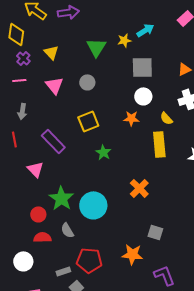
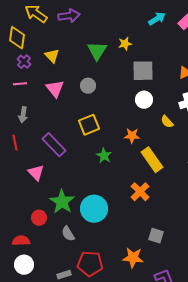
cyan arrow: (145, 30) -> (157, 19), moved
orange star: (131, 118) -> (132, 136), moved
yellow rectangle: (159, 144) -> (152, 160), moved, turned -30
red semicircle: (42, 237) -> (21, 241), moved

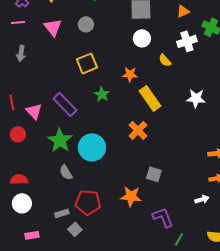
red line: (15, 143) -> (12, 102), moved
purple rectangle: (54, 145) -> (65, 104), moved
red circle: (39, 218) -> (18, 134), moved

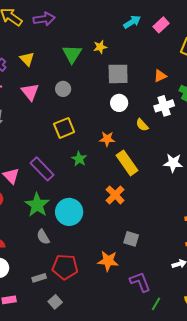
gray square: (75, 229) -> (55, 302), moved

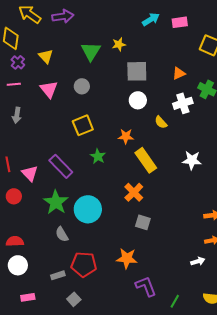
pink rectangle: (161, 25) -> (180, 22), turned 35
gray square: (131, 239) -> (143, 222), moved
purple L-shape: (140, 282) -> (146, 286), moved

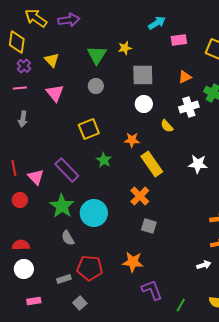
pink rectangle: (180, 22) -> (179, 40), moved
gray circle: (82, 86) -> (96, 86), moved

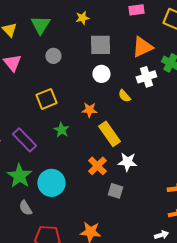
green triangle: (97, 55) -> (40, 25), moved
orange triangle: (185, 77) -> (142, 47), size x1.6
white star: (198, 164) -> (127, 162), moved
gray square: (149, 226) -> (115, 191), moved

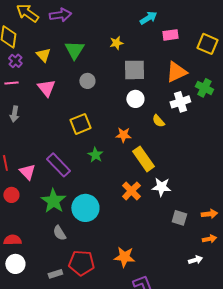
gray square: (115, 191) -> (179, 218), moved

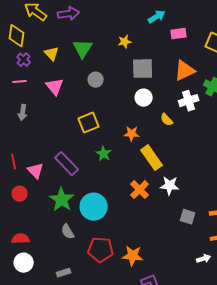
red pentagon: (81, 263) -> (101, 250), moved

